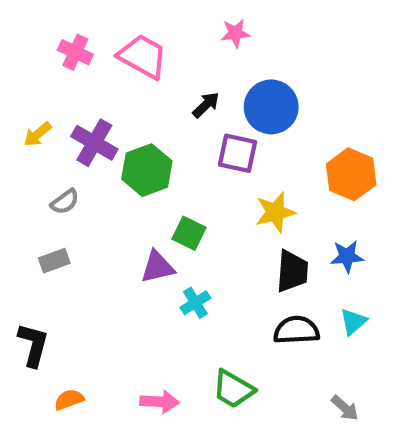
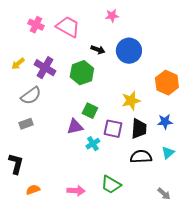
black arrow: (206, 105) -> (98, 50), turned 64
purple square: (237, 153) -> (113, 129), moved
green hexagon: (147, 170) -> (82, 73), moved
gray semicircle: (65, 202) -> (31, 96), size x1.5

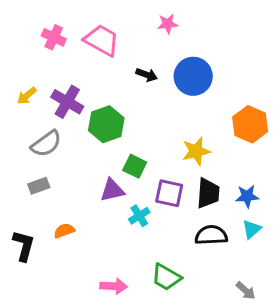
green hexagon: (82, 73) -> (106, 124), moved
blue star: (165, 122) -> (247, 196), moved
orange semicircle: (33, 190) -> (64, 231), moved

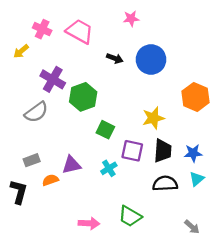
yellow arrow: (27, 96) -> (21, 51), moved
gray rectangle: (39, 186) -> (32, 160), moved
purple triangle: (112, 190) -> (71, 165), moved

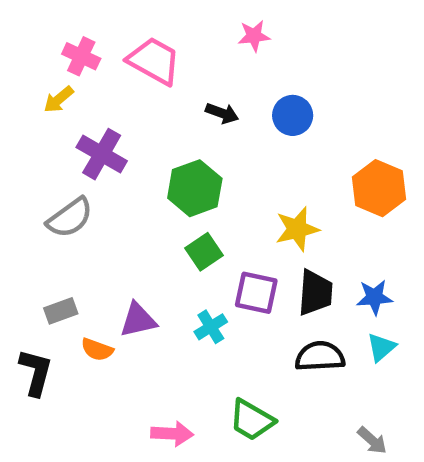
yellow arrow: (21, 51) -> (58, 100), moved
blue circle: (151, 59) -> (293, 115), size x0.7
green hexagon: (83, 97) -> (195, 188), moved
green square: (105, 130) -> (204, 252), turned 30
orange semicircle: (50, 180) -> (97, 350), turned -140

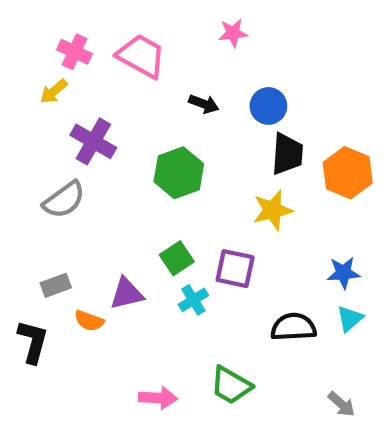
green square: (204, 252) -> (177, 258), moved
black trapezoid: (315, 293) -> (287, 154), moved

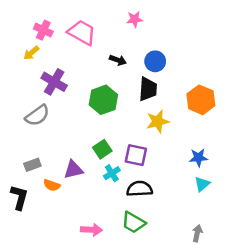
black trapezoid: (287, 154) -> (148, 89), moved
black semicircle: (293, 327) -> (140, 189), moved
gray arrow: (341, 404) -> (197, 233), turned -119

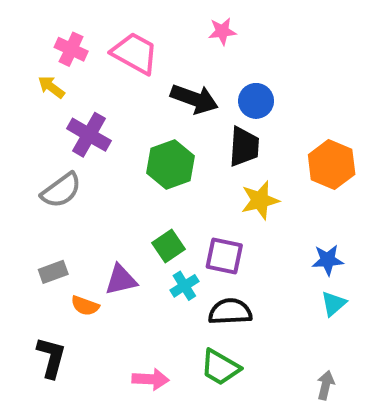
yellow arrow: (31, 53) -> (51, 87), turned 77
black arrow: (118, 60) -> (194, 99), size x1.6
black L-shape: (19, 197) -> (51, 357), moved

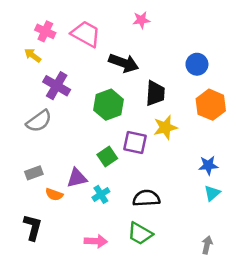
blue circle: (256, 101) -> (197, 64), moved
purple square: (224, 256) -> (135, 143), moved
cyan cross: (184, 286) -> (101, 194), moved

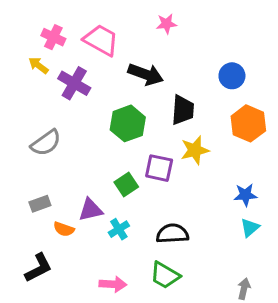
purple cross: (57, 86) -> (74, 83), moved
black L-shape: (33, 227) -> (38, 268), turned 48

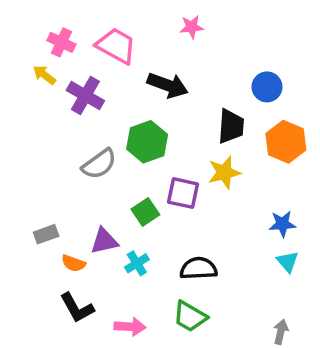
black trapezoid: (183, 110) -> (231, 126), moved
gray semicircle: (46, 143) -> (99, 164), moved
cyan triangle: (250, 228) -> (288, 262), turned -30
black L-shape: (38, 268) -> (77, 308), moved, turned 88

